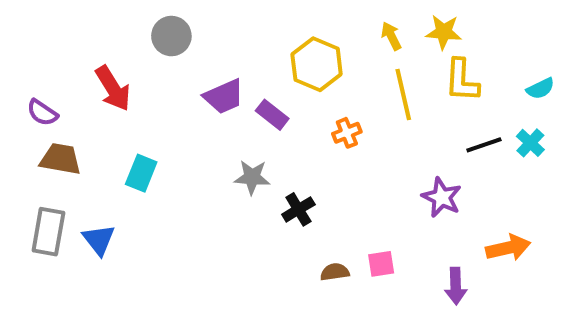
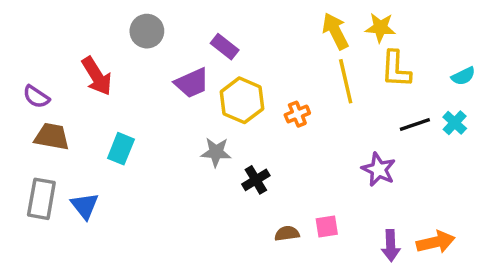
yellow arrow: (391, 36) -> (335, 31), size x1.5
yellow hexagon: (317, 64) -> (242, 100), moved
purple rectangle: (272, 115) -> (225, 47), moved
orange arrow: (508, 248) -> (436, 242), moved

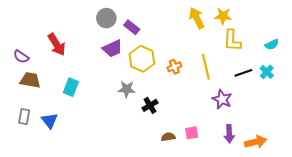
gray circle: (147, 31) -> (106, 18), moved
yellow line: (346, 81) -> (206, 67), moved
gray rectangle: (41, 199) -> (24, 117), size x0.7
purple arrow: (391, 246) -> (229, 134), moved

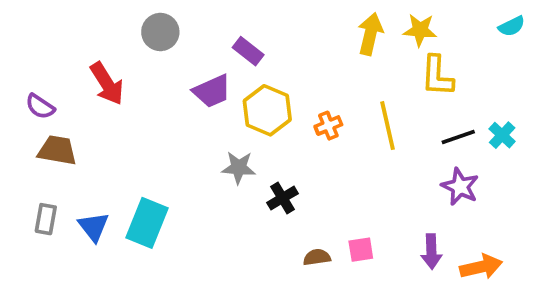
gray circle: (106, 18) -> (160, 32), moved
yellow arrow: (197, 18) -> (370, 34), turned 40
cyan semicircle: (272, 44) -> (512, 26), moved
cyan rectangle: (71, 87) -> (147, 223), moved, size x1.4
purple star: (222, 99) -> (460, 187), moved

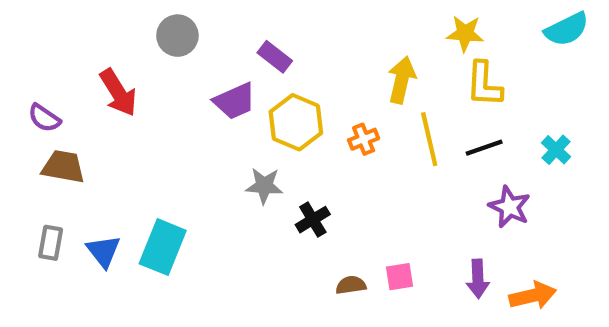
cyan semicircle: (512, 26) -> (567, 29), size x1.5
yellow arrow: (370, 34) -> (402, 80), moved
black line: (458, 137) -> (484, 148), moved

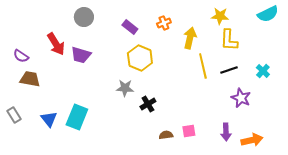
purple trapezoid: (235, 101) -> (81, 55), moved, turned 40
orange cross: (364, 139) -> (164, 23), moved
gray rectangle: (51, 243) -> (14, 115), moved, turned -42

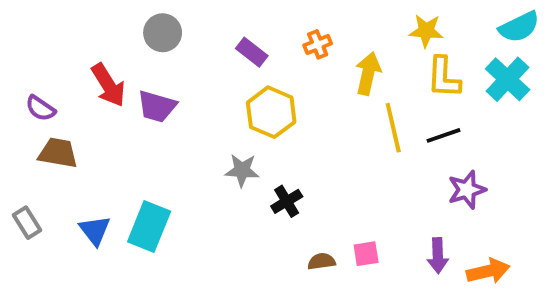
cyan cross: (263, 71) -> (508, 79), moved, size x1.6
purple star: (241, 98) -> (467, 190), turned 30

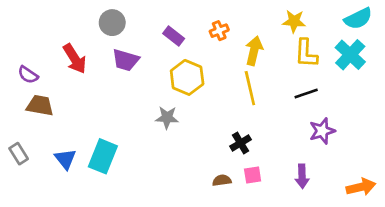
purple trapezoid: (157, 106) -> (126, 60), moved
yellow line: (393, 128) -> (250, 88), moved
black cross: (287, 201) -> (241, 143), moved
orange arrow: (488, 271) -> (361, 187), moved

